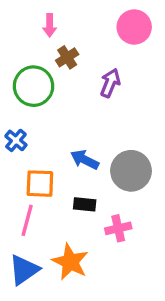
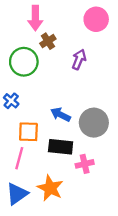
pink arrow: (50, 25) -> (35, 18), size x1.5
black rectangle: (85, 204) -> (61, 147), size x1.5

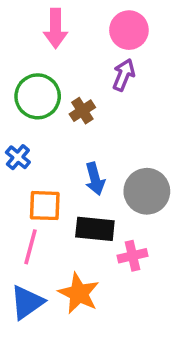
pink circle: (96, 19) -> (129, 30), moved
brown cross: (48, 41) -> (82, 111), moved
purple arrow: (79, 59) -> (124, 75), moved
blue arrow: (61, 115) -> (95, 179), turned -132

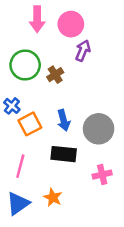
pink circle: (129, 30) -> (71, 24), moved
orange square: (45, 206) -> (30, 124), moved, turned -30
pink cross: (133, 256) -> (102, 175), moved
orange star: (79, 293) -> (53, 197), size x0.7

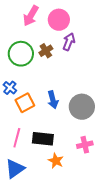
pink arrow: (37, 19) -> (31, 16), turned 30
brown cross: (55, 75) -> (46, 51), moved
black rectangle: (64, 154) -> (43, 139), moved
orange star: (53, 197) -> (56, 161), moved

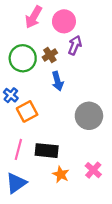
blue arrow: (53, 100) -> (57, 81), moved
pink cross: (85, 145) -> (93, 170), moved, turned -35

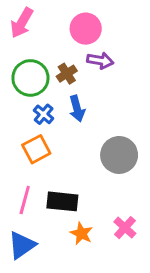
pink arrow: (34, 17) -> (22, 23), moved
purple arrow: (75, 45) -> (100, 61), turned 78
blue cross: (11, 95) -> (44, 114), moved

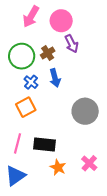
pink arrow: (22, 23) -> (31, 17), moved
purple arrow: (100, 61) -> (72, 44), turned 54

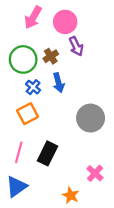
black rectangle: (45, 144) -> (47, 153), turned -70
orange star: (58, 167) -> (71, 195), moved

